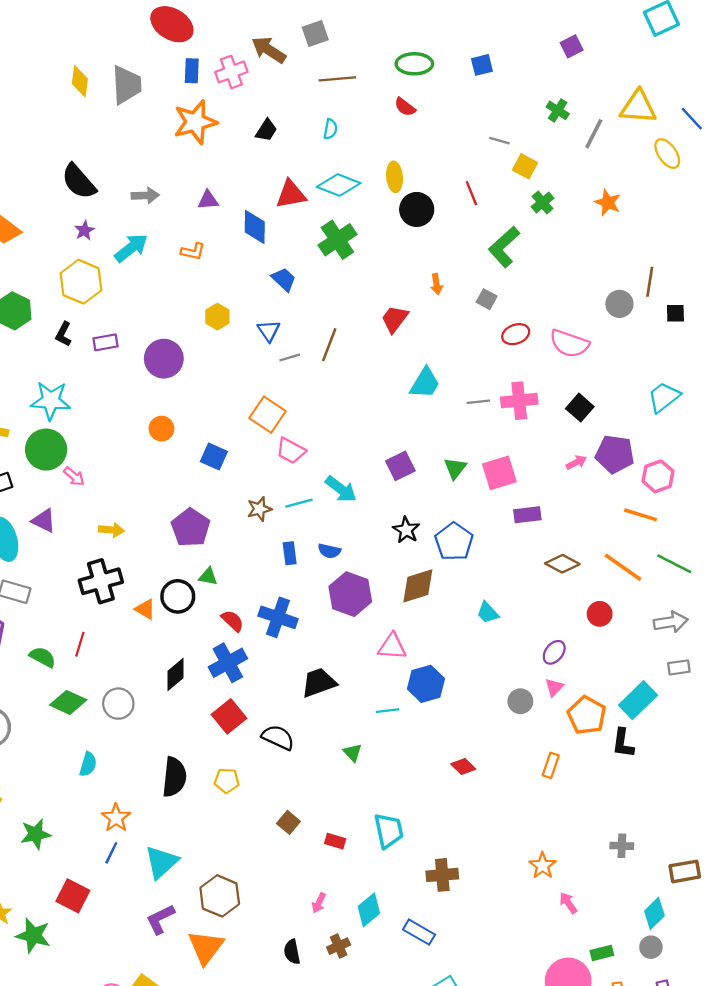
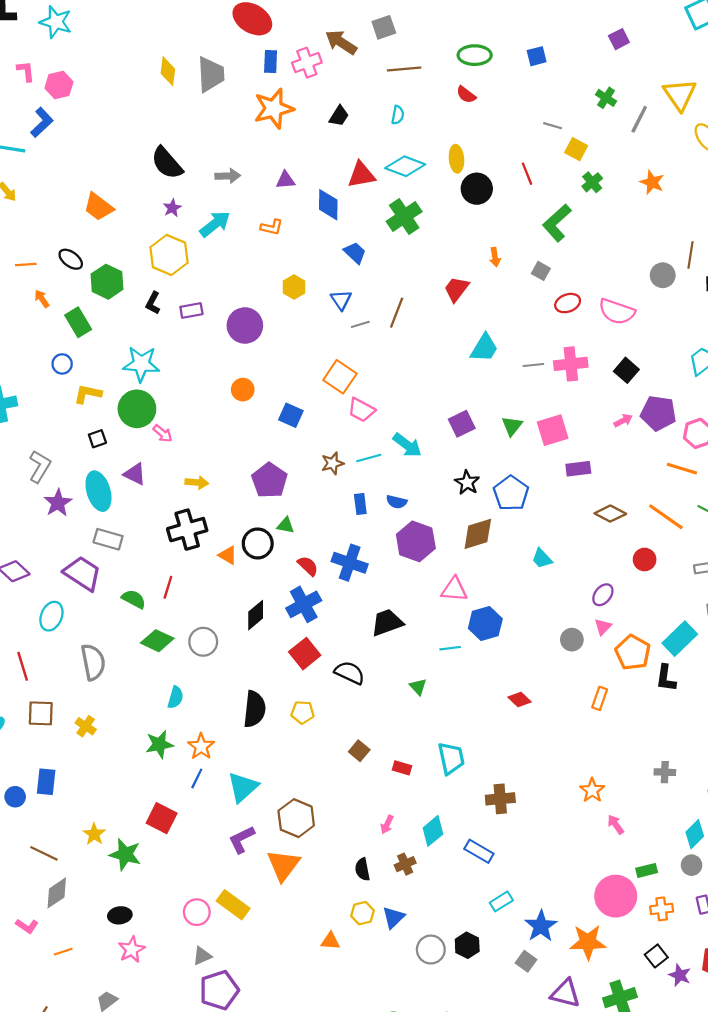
yellow triangle: (638, 107) -> (680, 95), turned 51
green star: (36, 834) -> (159, 744), moved

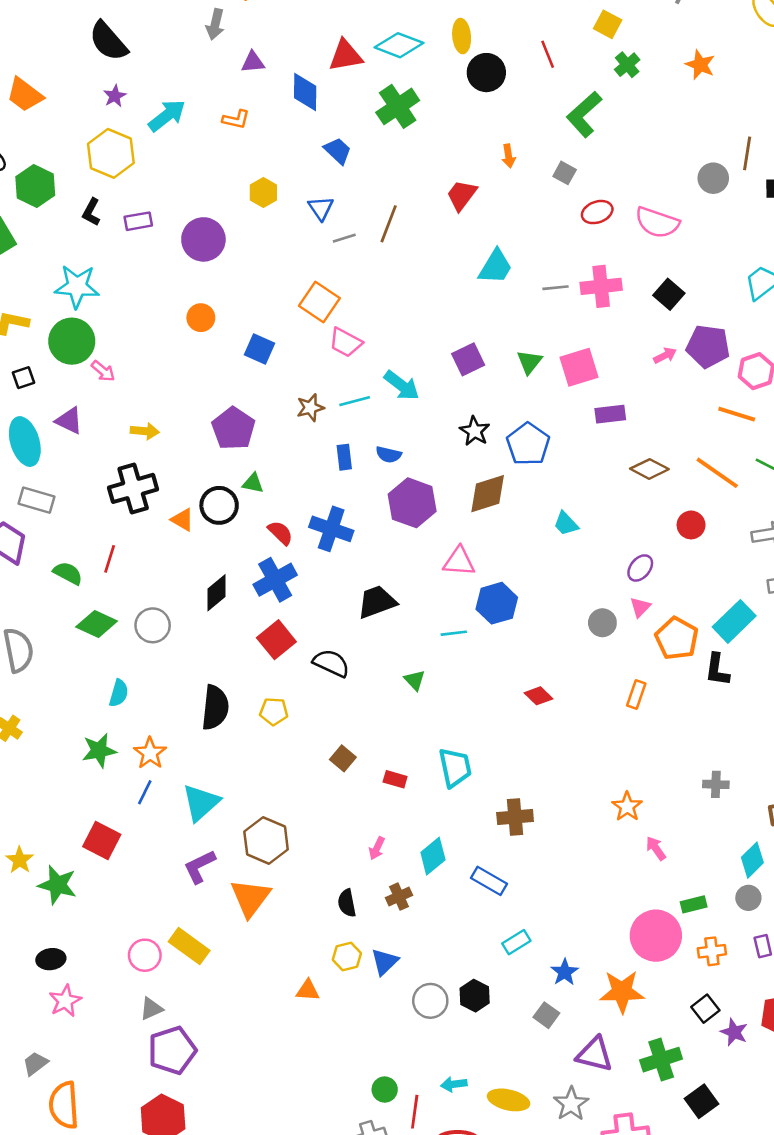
gray arrow: (228, 176) -> (215, 24), moved, turned 105
blue star: (541, 926) -> (565, 972), size x0.7

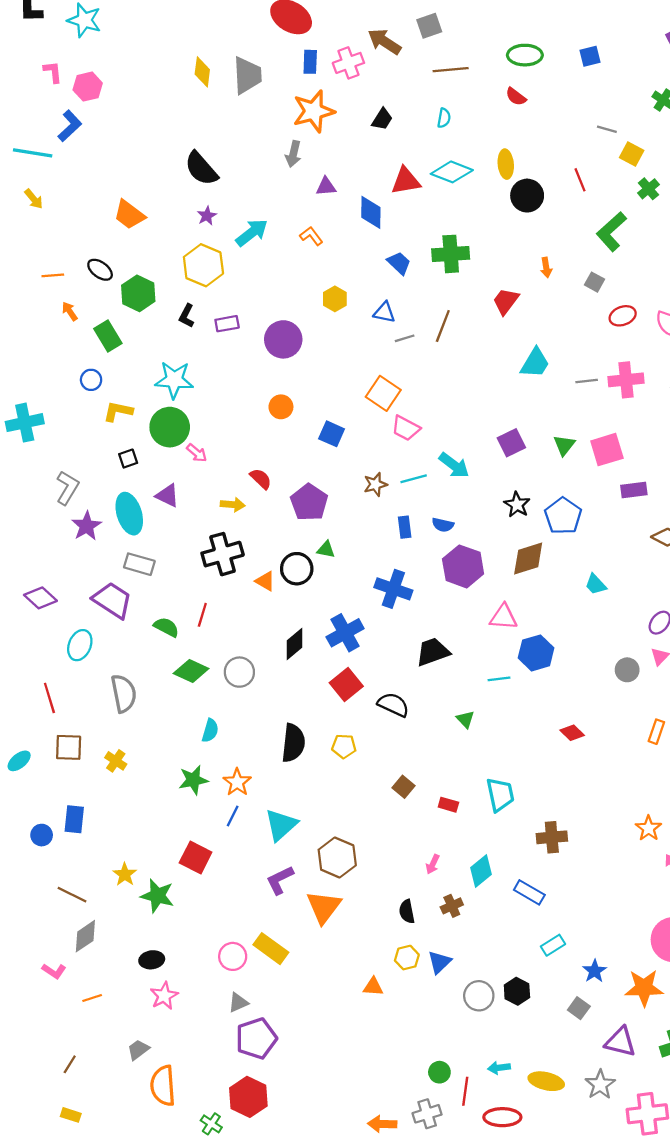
green cross: (398, 106) -> (451, 254), moved, turned 30
orange L-shape: (236, 119) -> (311, 236), turned -140
blue triangle: (321, 208) -> (384, 312), turned -45
red semicircle: (280, 533) -> (261, 479), moved

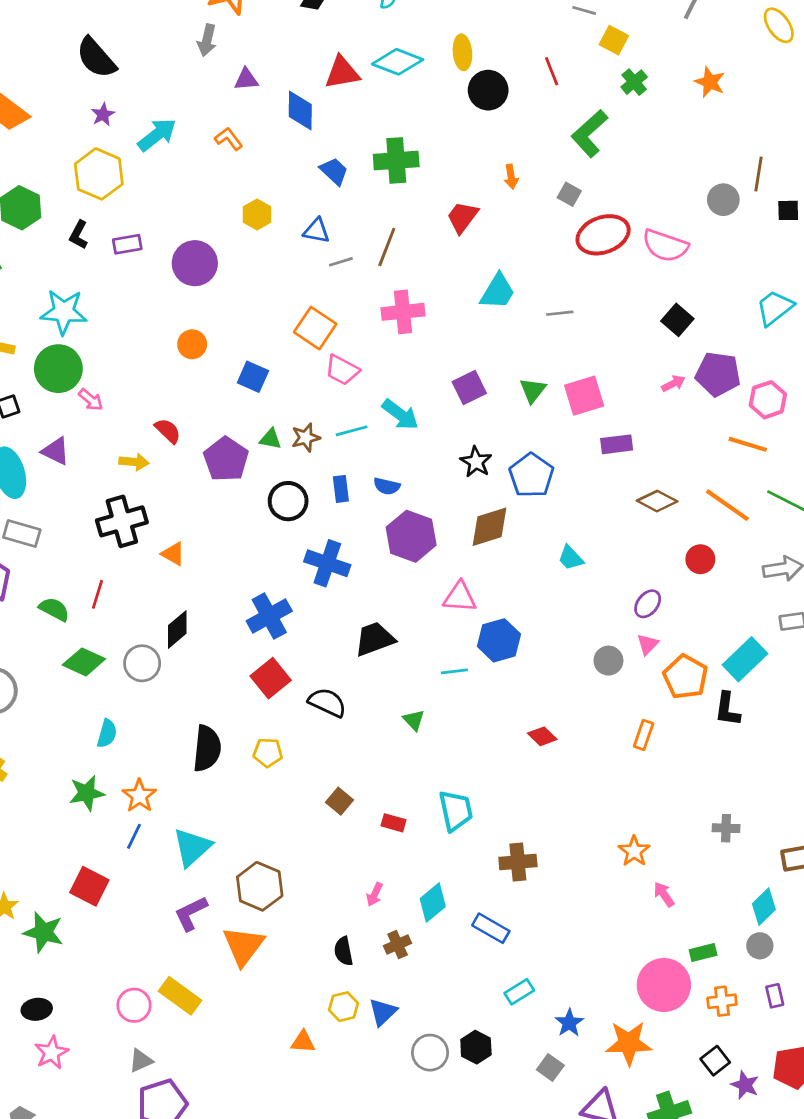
red ellipse: (623, 316) -> (603, 235), size x1.6
pink cross: (626, 380) -> (403, 312), moved
green triangle: (326, 550) -> (271, 439), moved
black circle: (297, 569) -> (288, 501), moved
black diamond: (294, 644) -> (177, 629), moved

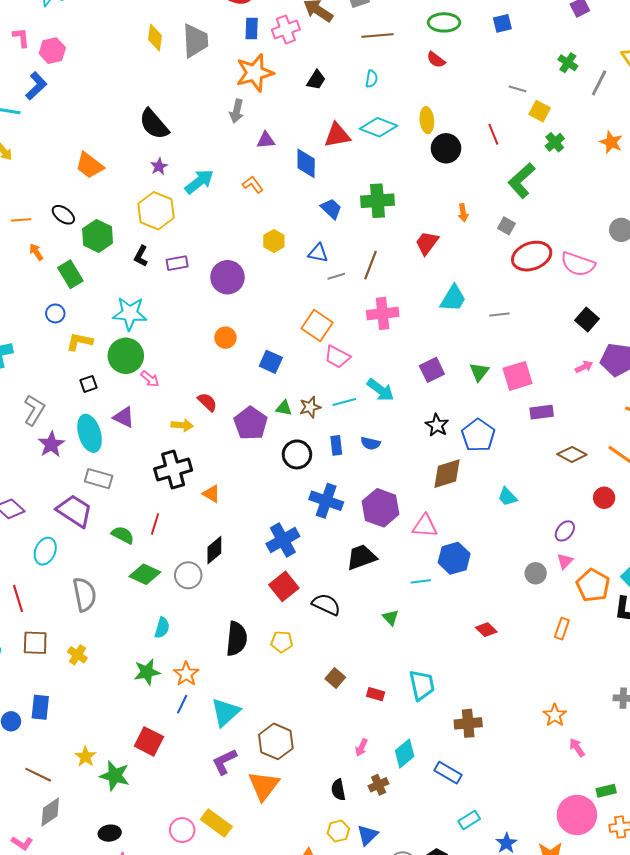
purple hexagon: (411, 536) -> (381, 508), moved

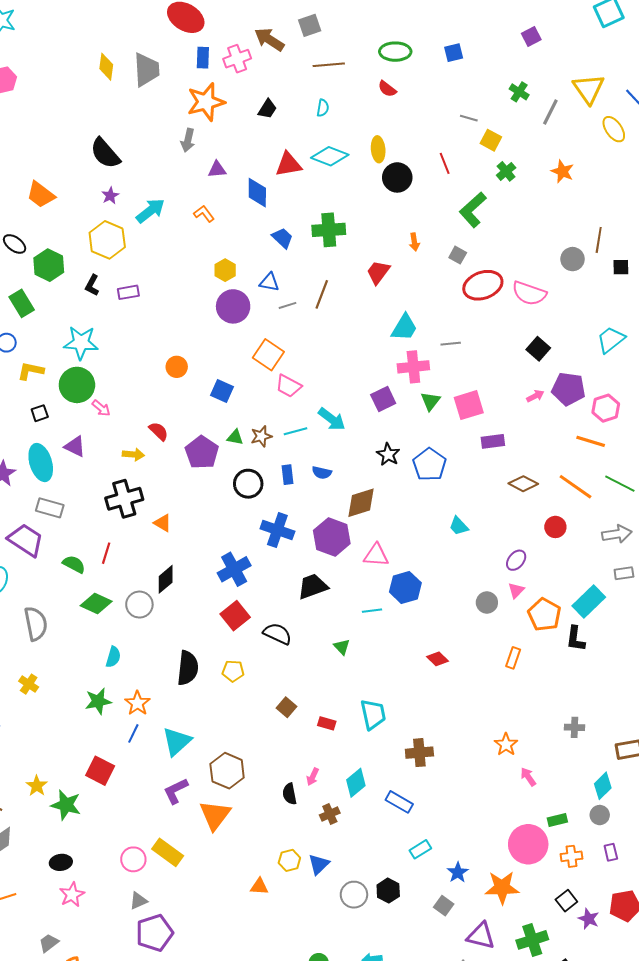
purple circle: (227, 277) -> (233, 306), moved
pink cross: (383, 313) -> (413, 367), moved
brown diamond: (447, 474) -> (361, 503), moved
black semicircle: (338, 790) -> (289, 794), moved

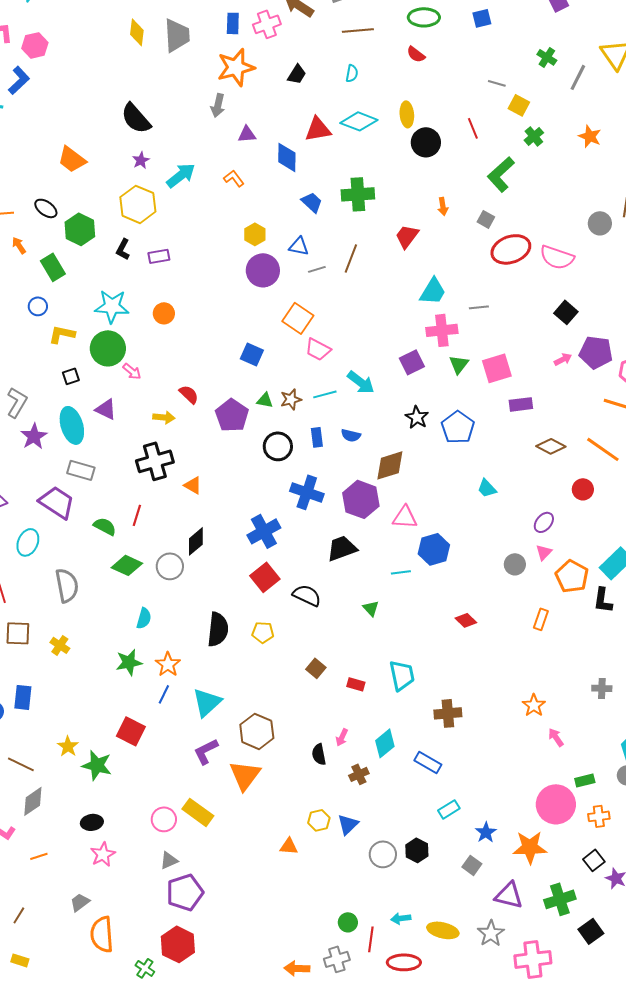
orange circle: (177, 367) -> (164, 313), moved

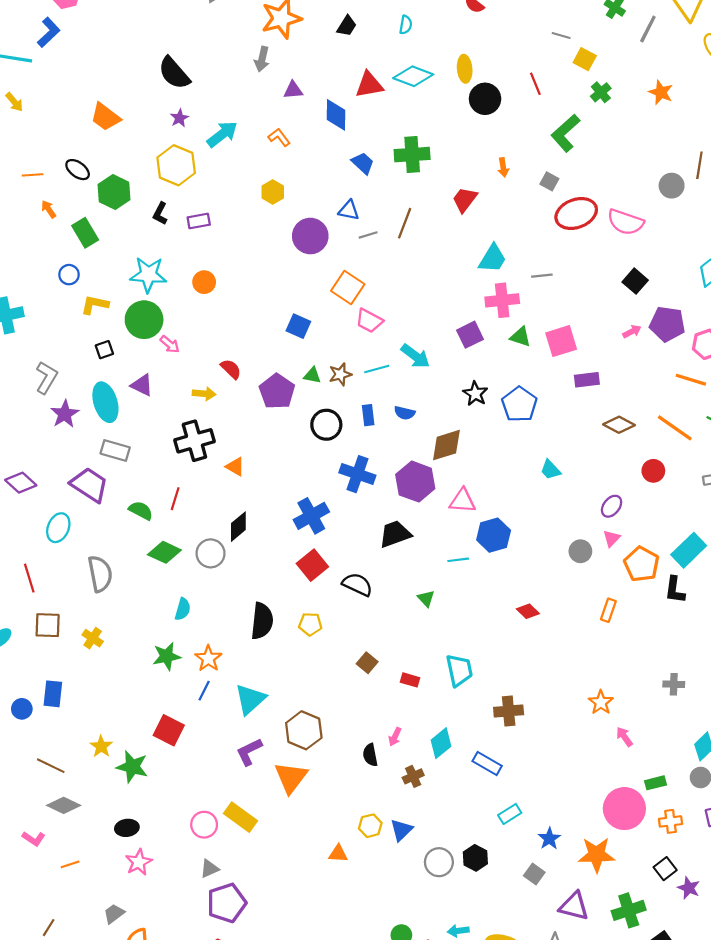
yellow hexagon: (255, 234) -> (273, 192), moved
green triangle: (459, 364) -> (520, 337), turned -50
gray diamond: (33, 801) -> (64, 805), turned 60

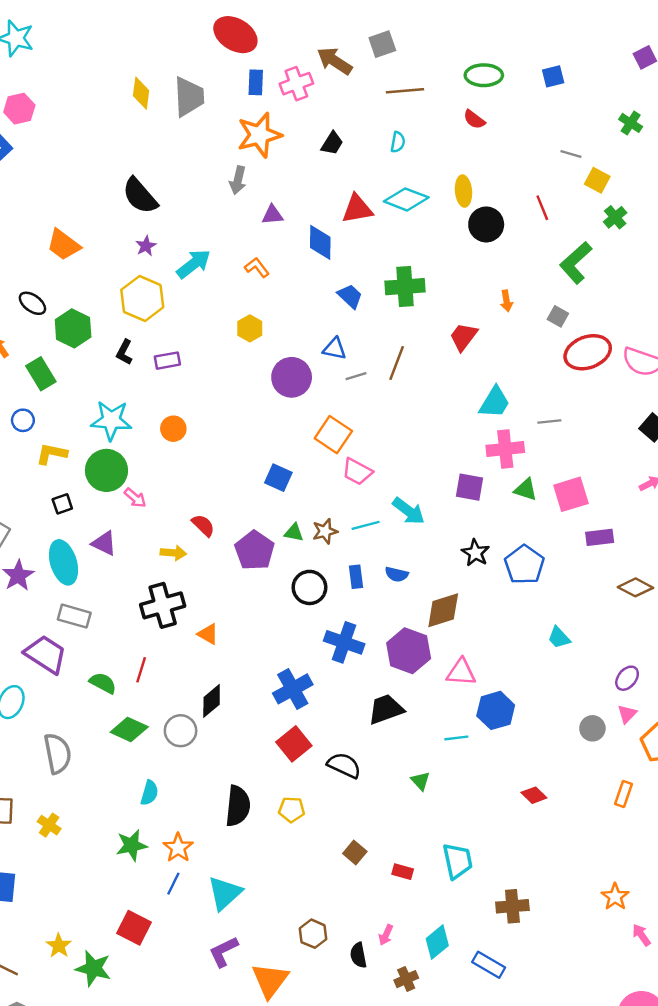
purple square: (470, 335) -> (469, 487), turned 36
brown hexagon: (304, 730) -> (313, 934), moved, size x0.7

